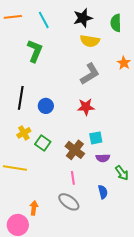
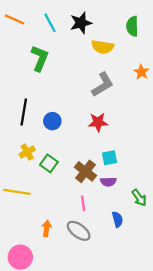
orange line: (13, 17) -> (15, 19), turned 30
black star: (83, 18) -> (81, 23), moved
purple semicircle: (103, 158) -> (108, 182), moved
orange arrow: (34, 208) -> (47, 229), moved

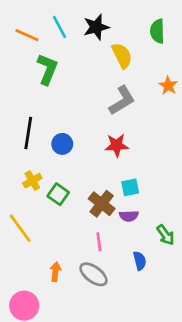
orange line: (15, 19) -> (27, 35), moved
yellow semicircle: (103, 47) -> (122, 56), turned -125
yellow line: (17, 192) -> (20, 228), turned 45

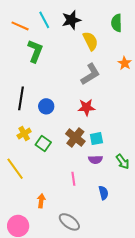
brown cross: (102, 204) -> (75, 138), moved
green arrow: (165, 235) -> (123, 162), moved
gray ellipse: (93, 274) -> (69, 222), moved

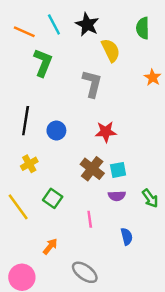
black star: (71, 20) -> (87, 24), turned -30
gray L-shape: (90, 74) -> (92, 84), moved, turned -45
green square: (43, 144) -> (53, 198), moved
orange arrow: (41, 201) -> (50, 246), turned 32

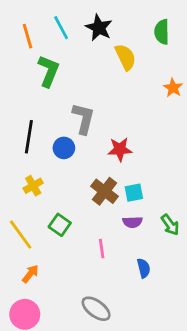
orange line: (24, 32) -> (28, 36), turned 50
gray L-shape: (92, 84) -> (83, 119), moved
orange arrow: (50, 246) -> (30, 274), moved

